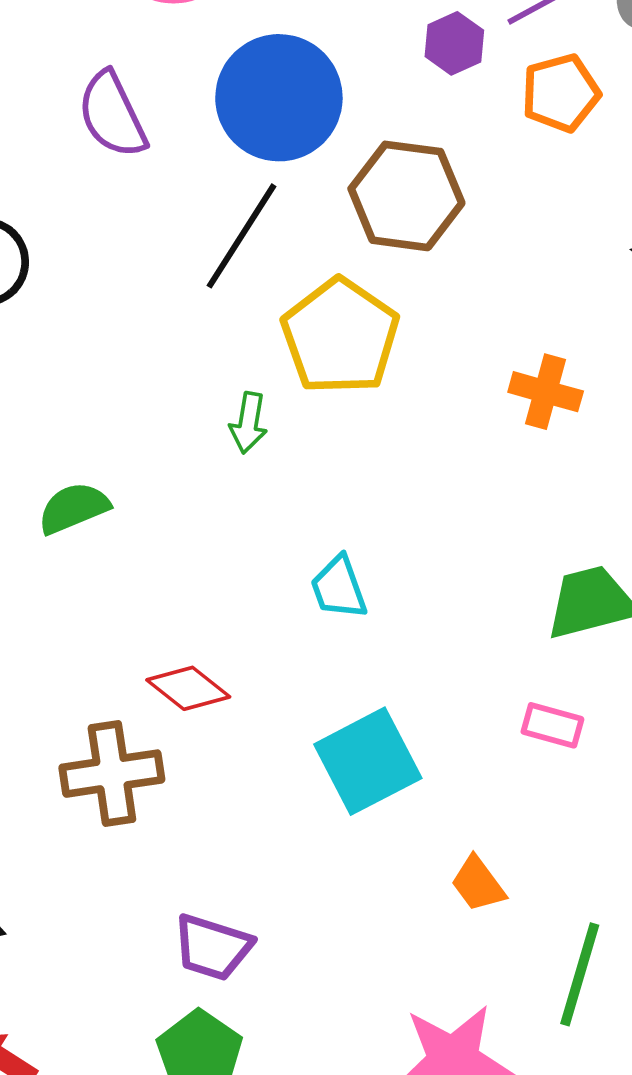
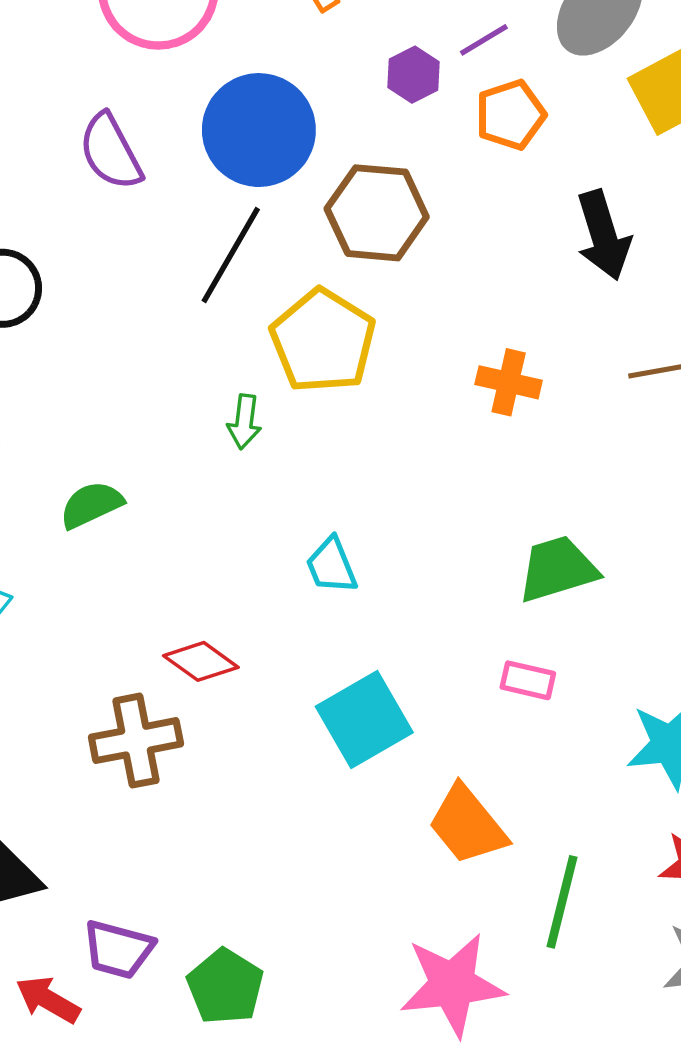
orange trapezoid: (478, 884) -> (467, 825), size x1.6
purple trapezoid: (213, 947) -> (118, 949), moved

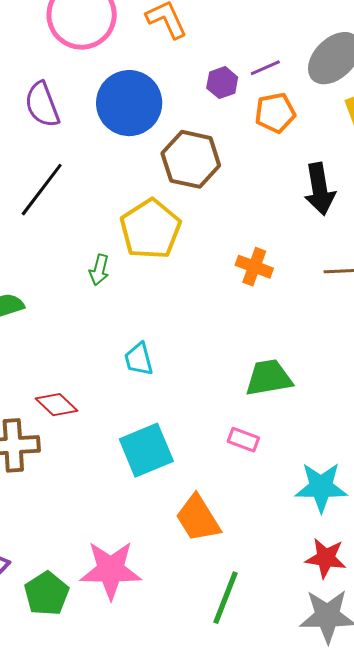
black line: (231, 255) -> (42, 190), moved
green line: (562, 902) -> (226, 598), moved
pink star: (452, 985) -> (111, 570), moved

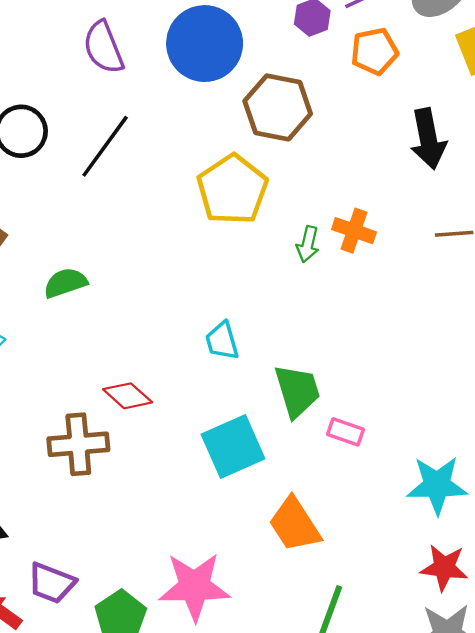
green arrow: (99, 270) -> (308, 244), moved
green trapezoid: (269, 378) -> (297, 391), moved, turned 84

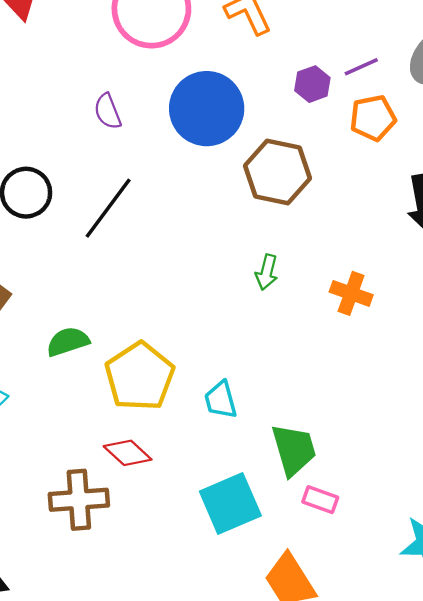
purple semicircle: (103, 47) -> (108, 111), size x0.7
yellow pentagon: (232, 190) -> (140, 376), moved
green arrow: (308, 244) -> (267, 272), moved
pink rectangle: (346, 432) -> (320, 500), moved

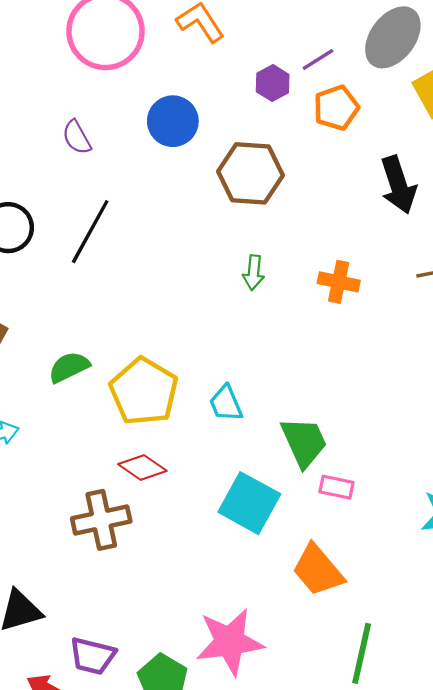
blue circle: (207, 109) -> (173, 121), size x0.7
cyan square: (230, 504) -> (249, 503), turned -30

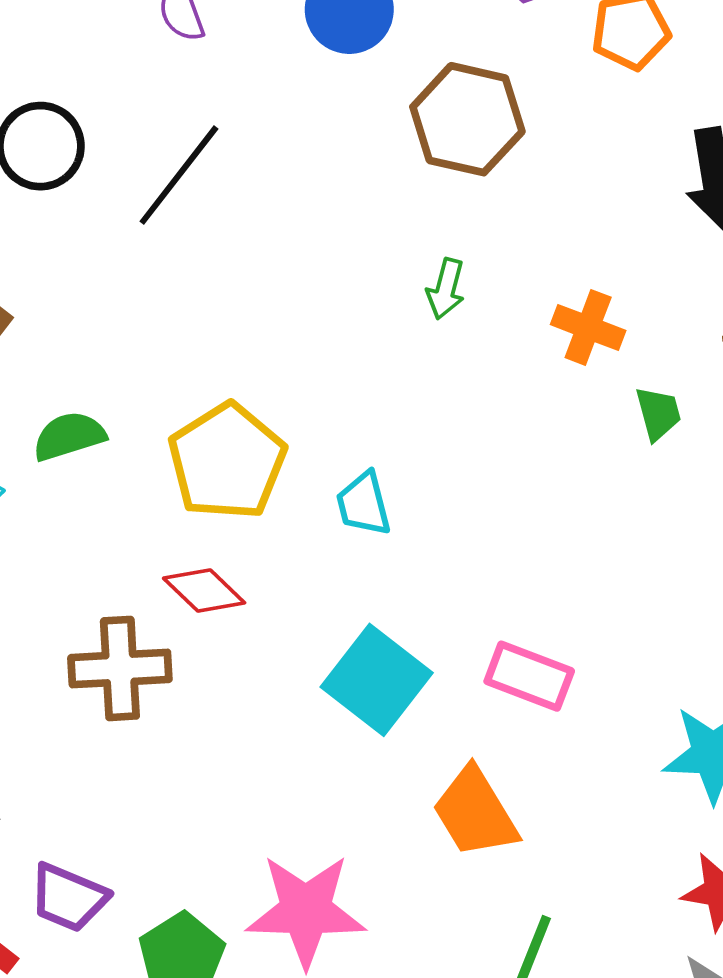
green semicircle: (69, 367) -> (69, 436), moved
green trapezoid: (304, 442) -> (658, 413), moved, size x0.6
pink rectangle: (337, 487) -> (529, 676), size x1.4

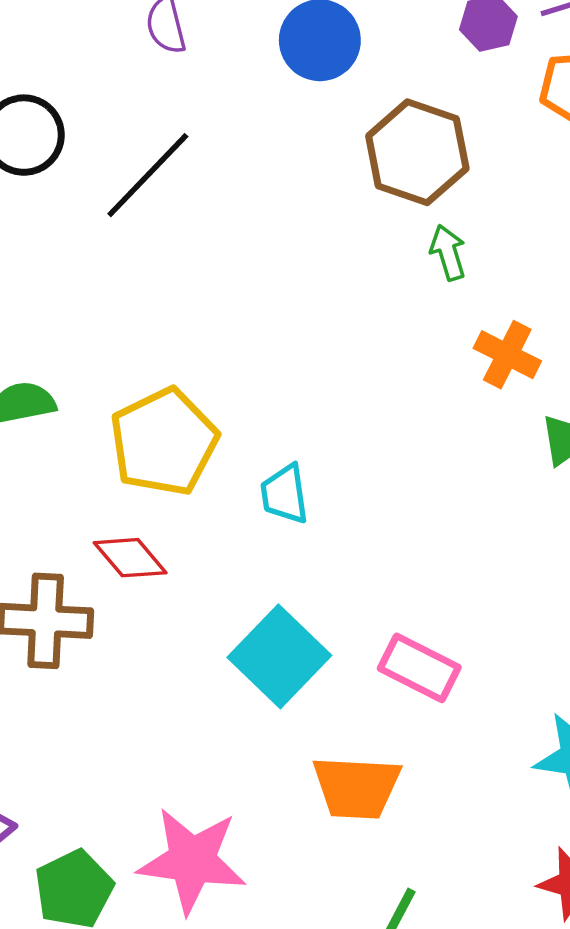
green arrow: (446, 289) -> (448, 253), moved, turned 142
orange trapezoid: (475, 812) -> (357, 787), turned -62

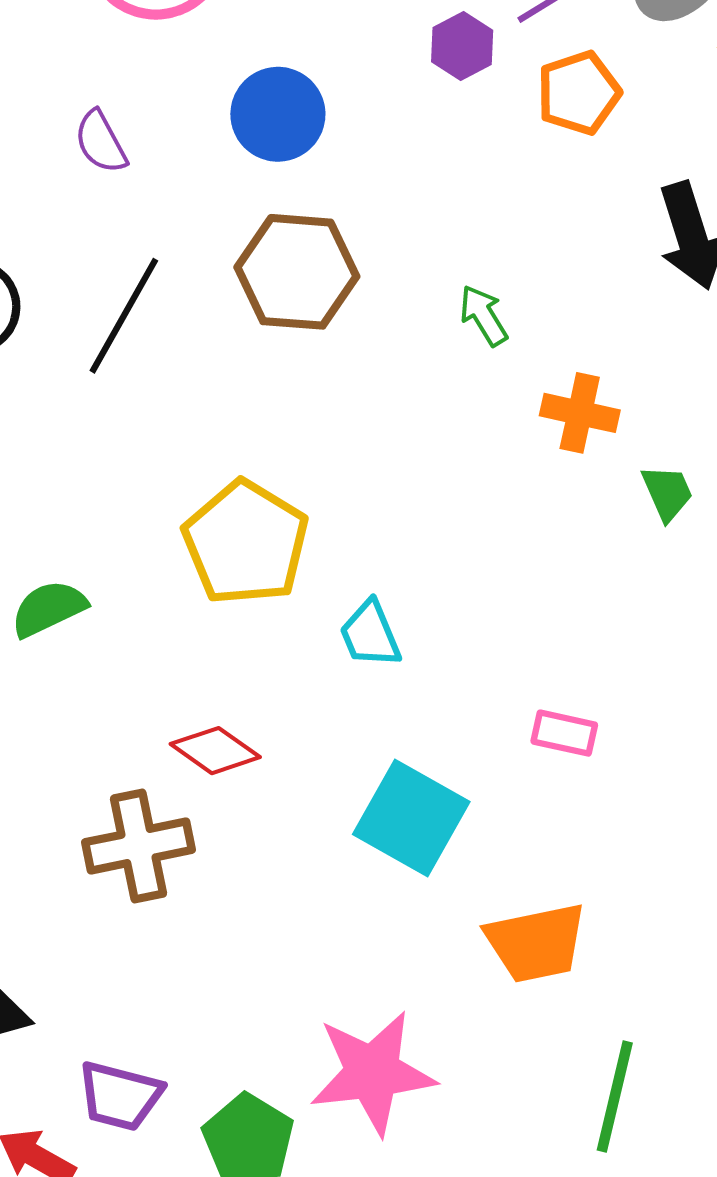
brown hexagon: (417, 152) -> (297, 272), moved
yellow pentagon: (164, 442) -> (246, 543), moved
pink rectangle: (419, 668) -> (564, 733), moved, size x0.7

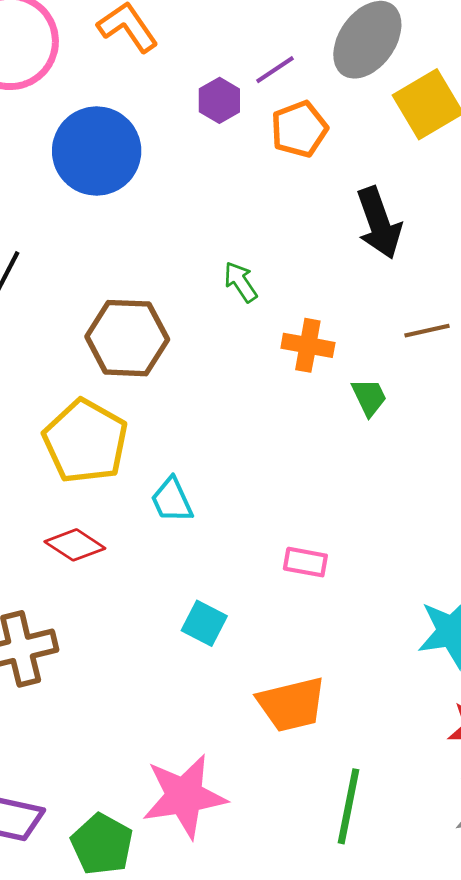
blue circle: (278, 114) -> (97, 151), size x1.4
brown hexagon: (297, 272) -> (127, 338), moved
red diamond: (215, 751) -> (75, 545), moved
cyan square: (411, 818) -> (204, 623), size x0.6

